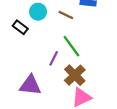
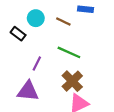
green line: (71, 46) -> (69, 52), turned -30
purple line: (54, 58) -> (37, 63), moved

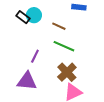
brown line: (63, 21) -> (59, 26), moved
black rectangle: (18, 34) -> (23, 17), moved

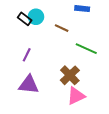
green line: (64, 46) -> (86, 49), moved
purple line: (35, 56) -> (27, 55), moved

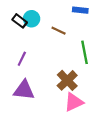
green line: (86, 49) -> (85, 52), turned 55

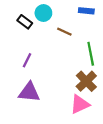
cyan circle: (32, 19) -> (43, 13), moved
brown cross: (67, 80) -> (86, 81), moved

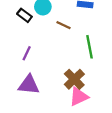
brown cross: (86, 81) -> (74, 79), moved

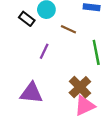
purple line: (27, 53) -> (44, 51), moved

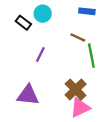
brown line: (68, 29) -> (78, 37), moved

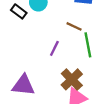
purple line: (40, 54) -> (54, 48), moved

